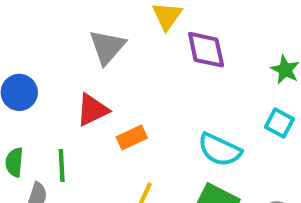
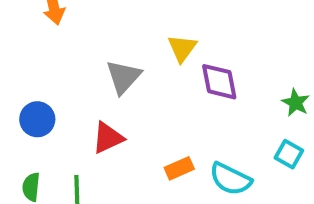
orange rectangle: (132, 137) -> (179, 168), moved

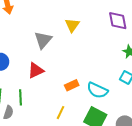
purple diamond: (219, 82) -> (118, 21), moved

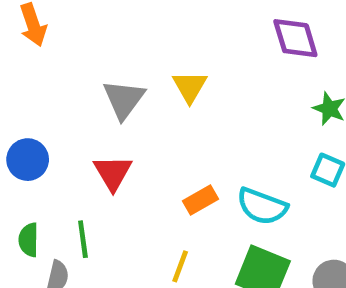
yellow triangle: (72, 25) -> (190, 87), moved
red triangle: (36, 70) -> (113, 173), turned -30

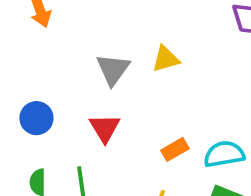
yellow triangle: (190, 87) -> (166, 59), turned 44
cyan semicircle: (262, 206) -> (224, 154), turned 150

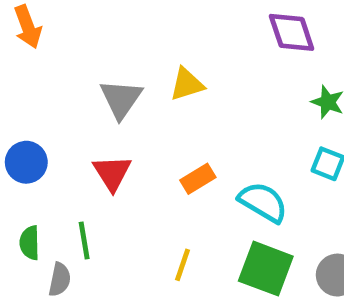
orange rectangle: (175, 149) -> (198, 179), moved
cyan semicircle: (224, 154) -> (263, 202), turned 42

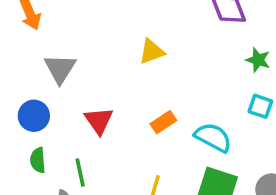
gray triangle: (121, 99) -> (60, 69), moved
green semicircle: (30, 243) -> (38, 160), moved

